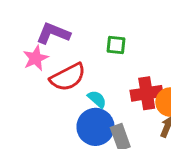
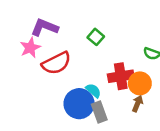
green square: (116, 45) -> (96, 37), turned 35
cyan semicircle: (97, 99) -> (93, 91), moved

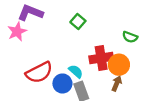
red semicircle: (56, 63) -> (39, 72), moved
blue circle: (79, 104) -> (62, 83), size x0.7

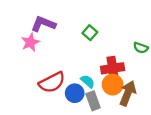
orange circle: (119, 65) -> (113, 85), moved
brown arrow: (117, 83) -> (128, 93), size x1.6

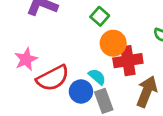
pink star: (30, 42) -> (26, 59), moved
orange circle: (113, 85) -> (113, 43), moved

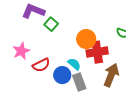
green square: (100, 16) -> (51, 24), moved
red semicircle: (53, 78) -> (41, 65), size x0.7

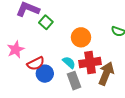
red cross: (97, 52) -> (90, 62), moved
blue circle: (62, 75) -> (45, 74), moved

